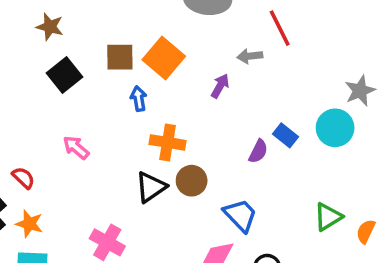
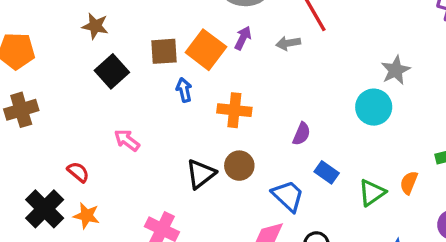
purple arrow: (220, 86) -> (243, 38), moved
blue rectangle: (285, 135) -> (327, 172), moved
orange cross: (168, 142) -> (234, 110), moved
orange semicircle: (366, 231) -> (409, 183), moved

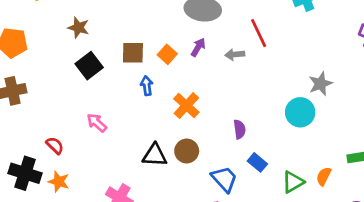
orange square: (206, 50) -> (167, 54), size x0.6
orange cross: (234, 110) -> (186, 106), turned 32
purple semicircle: (301, 134) -> (239, 129), turned -36
black triangle: (201, 174) -> (155, 155), turned 36
black cross: (45, 209) -> (25, 173), turned -32

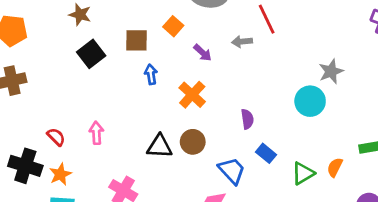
purple arrow: (198, 47) -> (203, 53), moved, turned 102
orange square: (167, 54) -> (173, 26), moved
pink arrow: (97, 123) -> (96, 133), moved, turned 45
orange star: (59, 182) -> (60, 174), turned 30

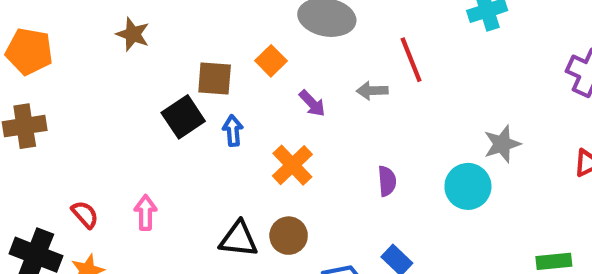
black square: (91, 54) -> (183, 117), moved
purple semicircle: (247, 119) -> (387, 181), moved

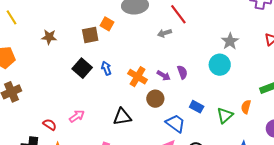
orange square: (271, 61) -> (107, 24), moved
brown square: (215, 78) -> (90, 35), moved
purple arrow: (312, 103) -> (164, 75), moved
pink arrow: (146, 213) -> (77, 116), turned 70
brown circle: (289, 236) -> (155, 99), moved

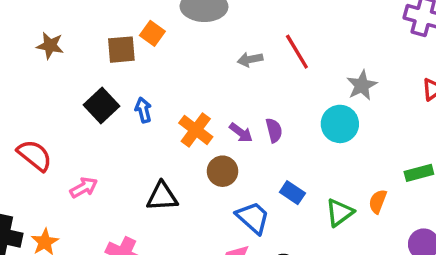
red line: (178, 14) -> (297, 52), moved
red semicircle: (50, 125) -> (35, 155), moved, size x1.5

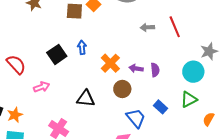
black square: (101, 106) -> (57, 54), moved
purple arrow: (241, 133) -> (136, 68), turned 144
green triangle: (340, 213) -> (189, 99), moved

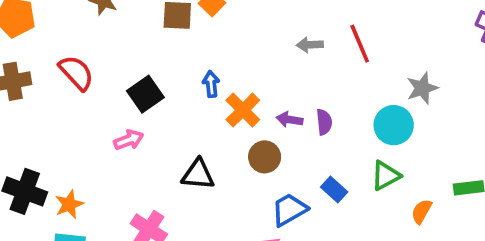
blue arrow: (82, 47) -> (211, 84), moved
red semicircle: (16, 64) -> (76, 73), moved
pink arrow: (42, 87) -> (129, 140), moved
blue trapezoid: (136, 118) -> (289, 210), turned -80

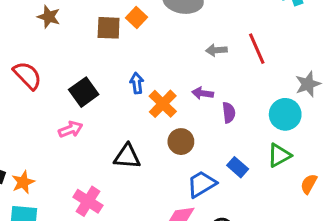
purple arrow: (289, 120) -> (203, 93), moved

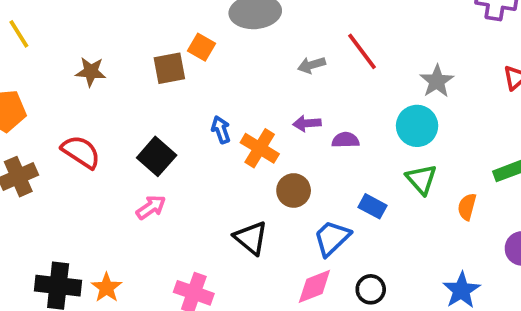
purple semicircle: (229, 113) -> (345, 140), turned -72
green triangle: (279, 155) -> (421, 179), turned -30
black triangle: (127, 156) -> (251, 238), moved, turned 48

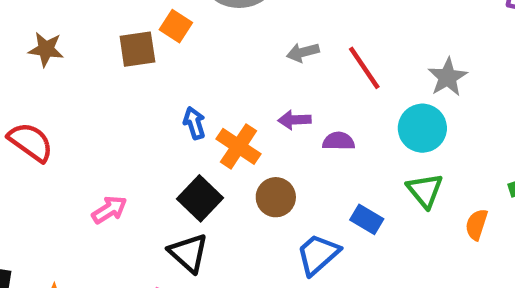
red line: (362, 51) -> (364, 68), moved
black square: (157, 156) -> (200, 198), moved
black triangle: (251, 238) -> (188, 253), moved

